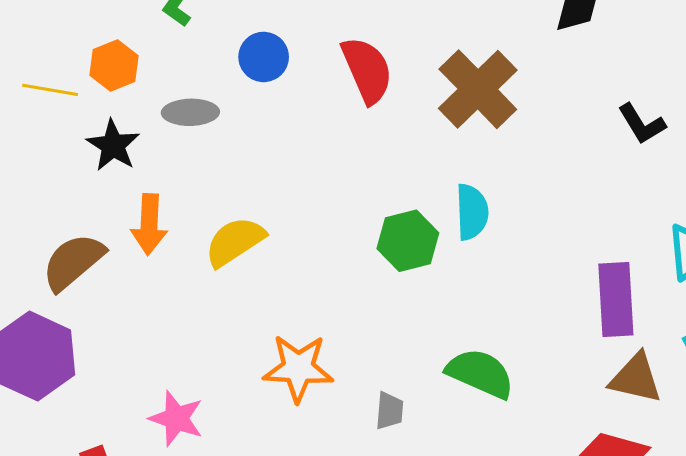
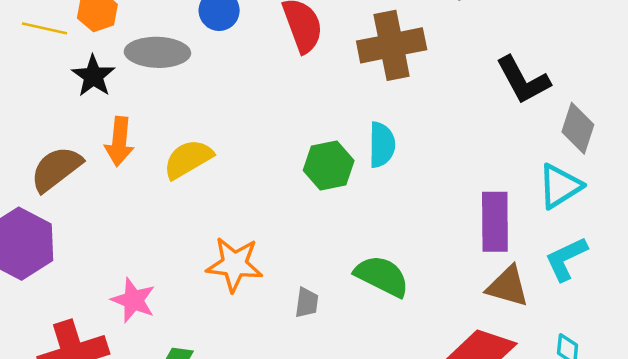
brown cross: (478, 89) -> (392, 45), turned 30
gray ellipse: (190, 112) -> (157, 52), size x1.4
black L-shape: (642, 124) -> (523, 80), size x1.4

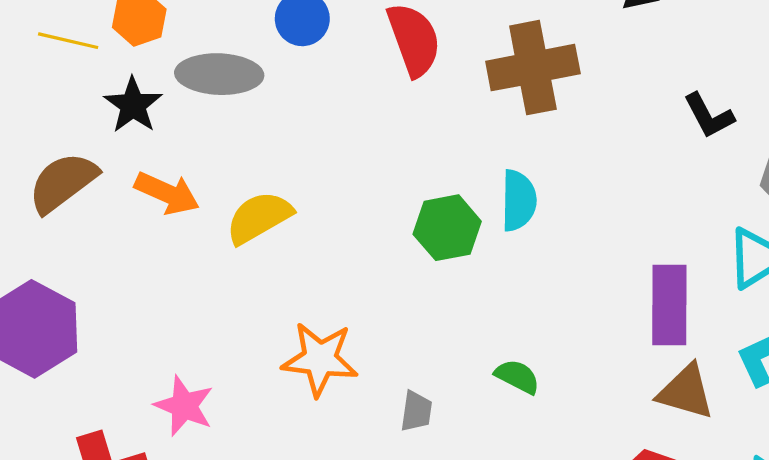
black L-shape: (523, 80) -> (709, 116), size x0.7
orange arrow: (119, 141) -> (167, 193), turned -72
brown semicircle: (56, 169) -> (63, 182), moved
green semicircle: (382, 276) -> (517, 376), size x0.6

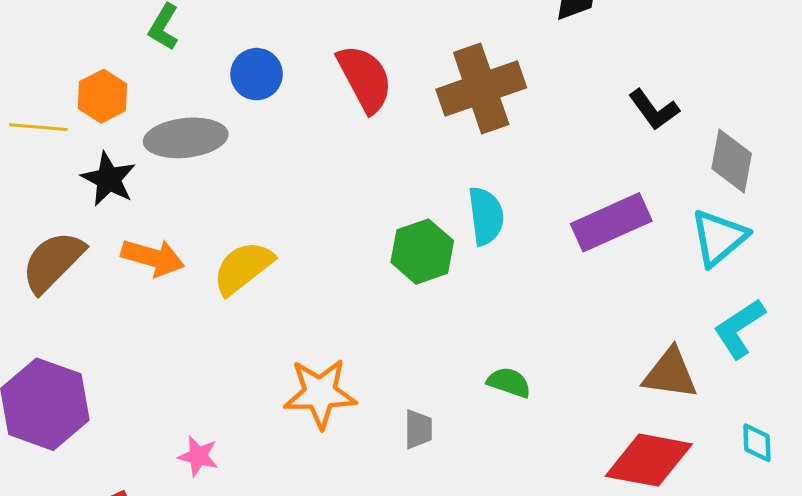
purple rectangle: (669, 305) -> (611, 222), moved, turned 74
pink star: (184, 406) -> (198, 456), size x0.7

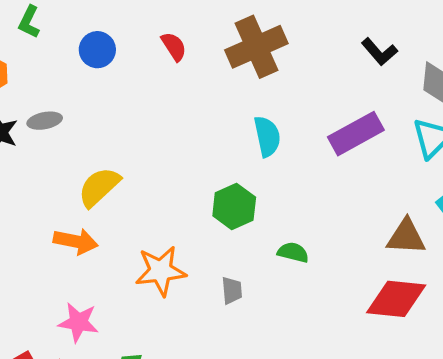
red semicircle: (365, 78) -> (174, 46), size x0.6
gray ellipse: (186, 138) -> (45, 121), moved, size x0.6
green hexagon: (422, 252) -> (234, 207), moved
orange arrow: (153, 257) -> (76, 241), moved
pink star: (198, 456) -> (78, 322), size x1.4

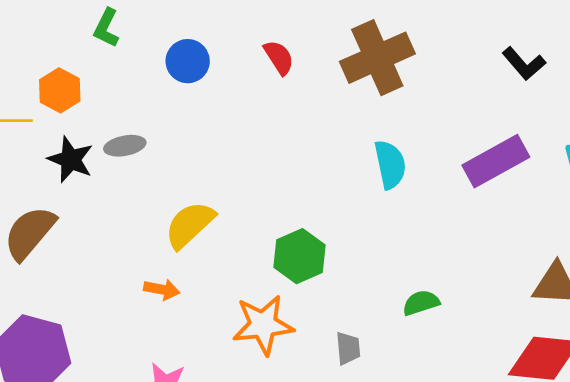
green hexagon: (234, 207) -> (300, 256), moved
orange arrow: (76, 241) -> (162, 290), size x0.7
green semicircle: (293, 252) -> (421, 303), turned -32

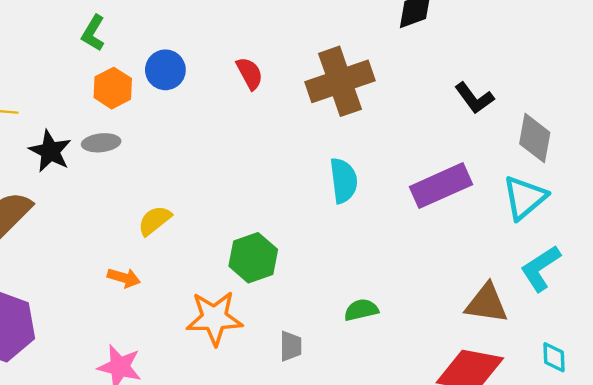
orange hexagon: (60, 90) -> (113, 88), moved
yellow semicircle: (190, 225) -> (155, 220), size x0.7

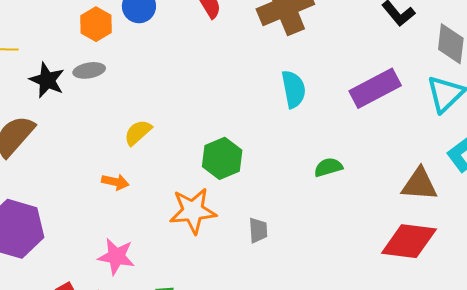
green semicircle: (361, 310) -> (328, 167), moved

